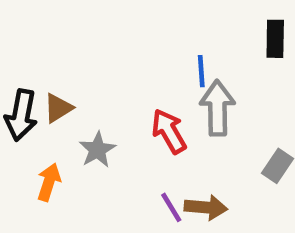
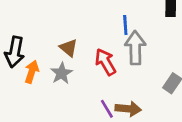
brown triangle: (58, 108) -> (69, 48), moved, turned -48
orange arrow: (49, 182) -> (32, 72), moved

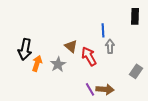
brown triangle: (69, 48) -> (71, 46), moved
gray arrow: (135, 48) -> (110, 46), size x0.6

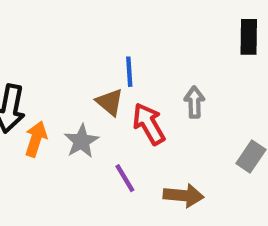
blue line: (103, 30) -> (129, 72), moved
purple line: (90, 89) -> (125, 178), moved

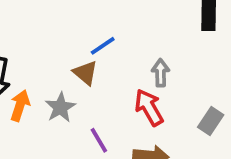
blue line: (129, 72) -> (103, 46), turned 60
red arrow: (149, 124) -> (149, 107), moved

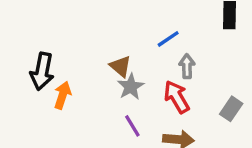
blue line: (103, 46) -> (168, 39), moved
gray star: (60, 107) -> (131, 87), moved

